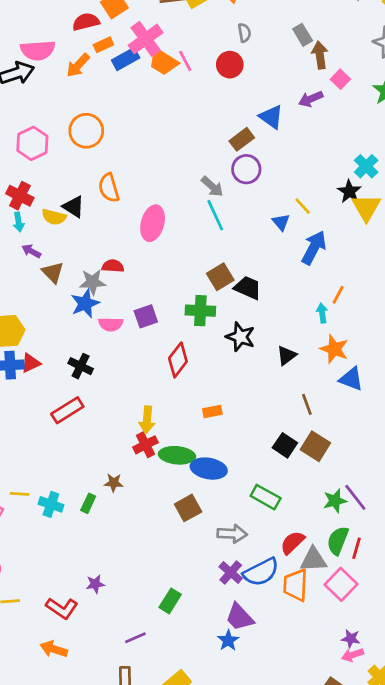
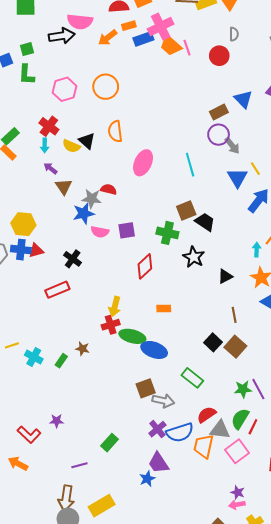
gray arrow: (212, 187) -> (232, 146), moved
blue triangle: (281, 222) -> (237, 178), size x1.5
yellow line: (20, 494) -> (12, 345), turned -32
brown square: (188, 508) -> (146, 388), moved

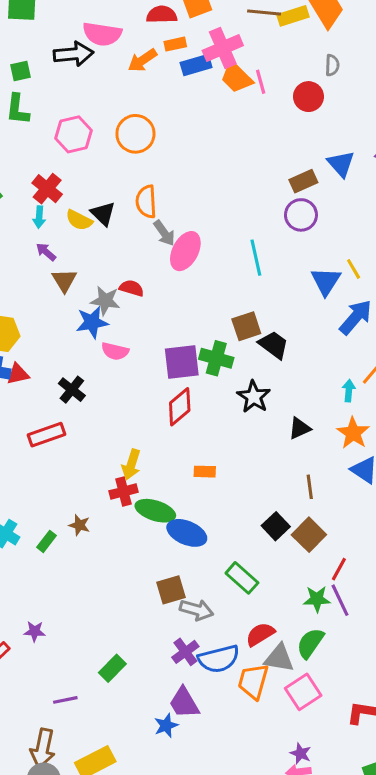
gray arrow: (232, 146) -> (164, 233), moved
purple square: (127, 230) -> (182, 362), moved, size x1.4
red line: (253, 427) -> (339, 569), moved

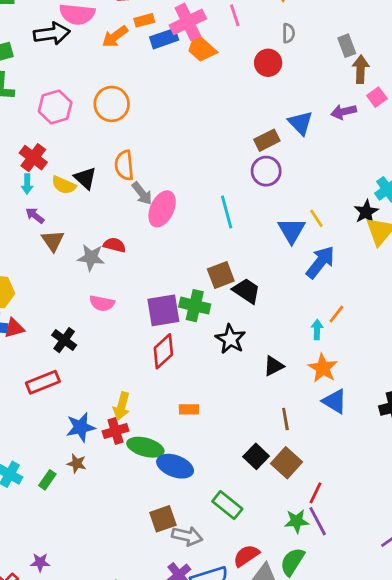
pink line: (261, 82) -> (235, 15), moved
blue star: (92, 322) -> (81, 427), moved

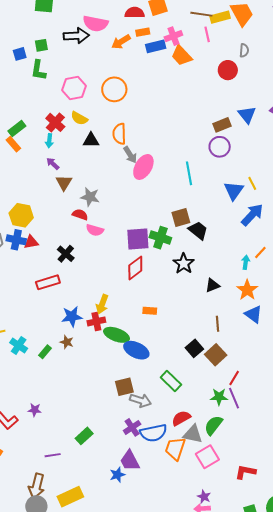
pink cross: (188, 22) -> (173, 36), size x0.7
black triangle: (85, 178) -> (91, 140), turned -48
yellow semicircle: (64, 185) -> (79, 118), moved
red semicircle: (114, 245) -> (80, 215), moved

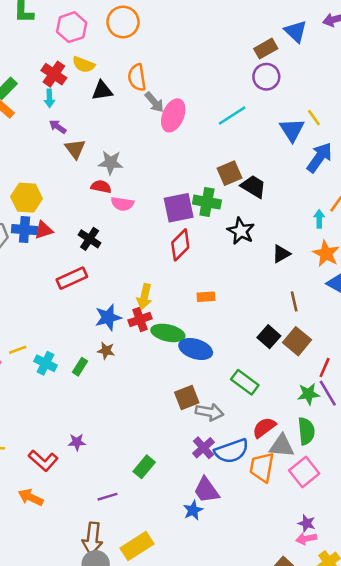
cyan line: (189, 173) -> (232, 116), turned 75
green semicircle: (213, 425) -> (306, 431), turned 145

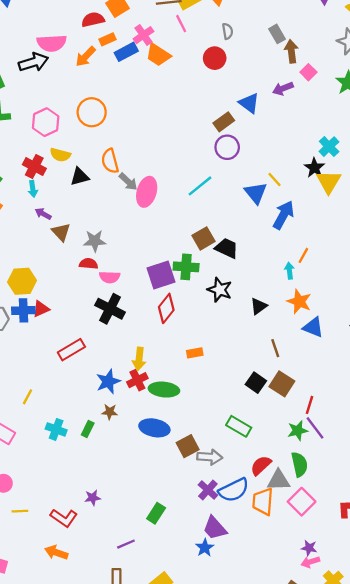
black cross: (90, 239) -> (110, 309), moved, size x1.4
blue ellipse: (196, 349) -> (154, 428), moved
yellow line: (18, 350) -> (27, 397), moved, turned -35

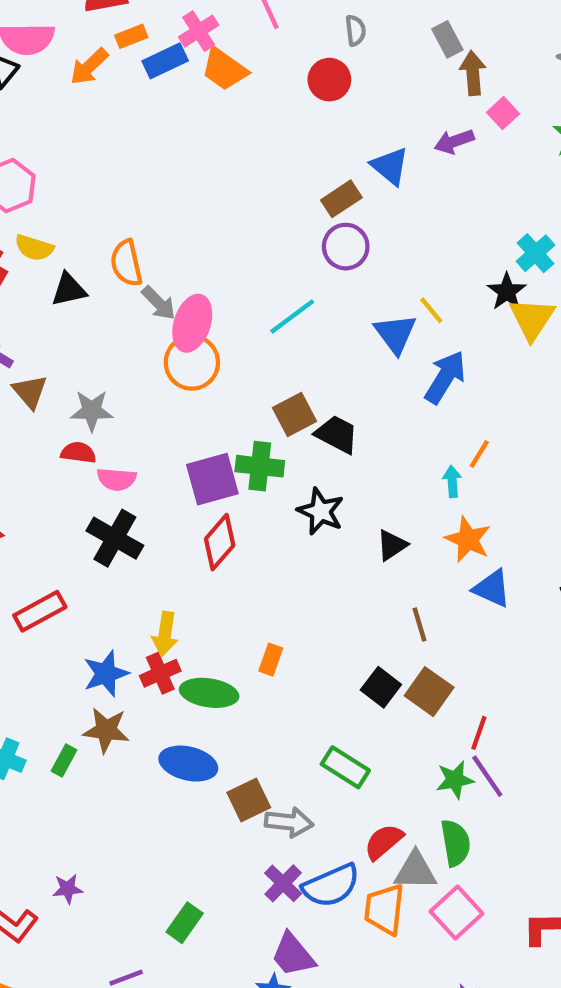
orange circle: (92, 112) -> (192, 362), moved
orange rectangle: (195, 353) -> (271, 660), moved, turned -63
brown star: (110, 412) -> (106, 730), size x1.5

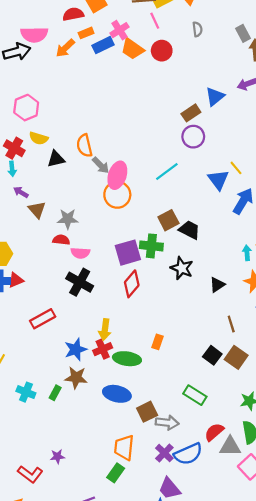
red circle: (329, 80) -> (162, 51), moved
blue triangle: (390, 166) -> (215, 97), turned 42
orange trapezoid: (384, 909) -> (124, 448), moved

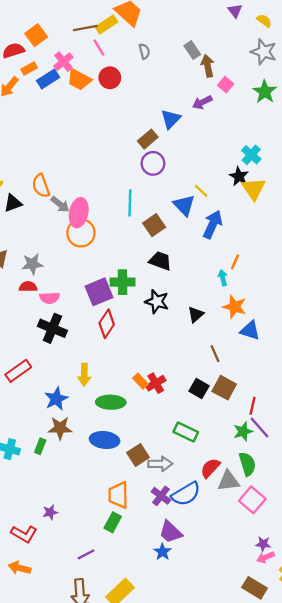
cyan line: (167, 172) -> (130, 203), turned -45
brown square: (168, 220) -> (154, 225), moved
orange rectangle: (157, 342) -> (140, 381), turned -56
red cross: (103, 349) -> (156, 383), moved

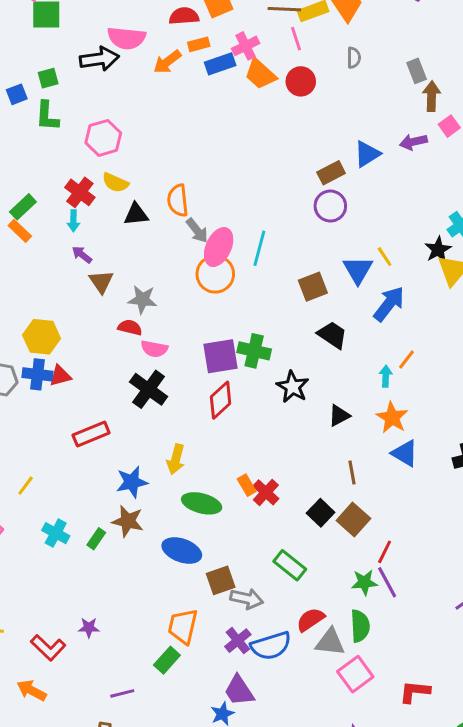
cyan line: (130, 203) -> (259, 248), moved
black trapezoid: (160, 261) -> (332, 335), moved
red cross: (156, 383) -> (266, 492), turned -30

